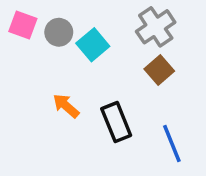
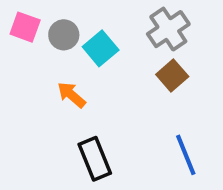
orange arrow: (66, 106) -> (72, 95), moved
black rectangle: (116, 122) -> (95, 159), moved

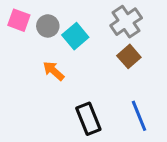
black rectangle: (95, 159) -> (88, 119), moved

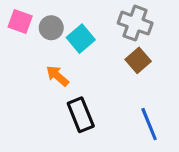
gray cross: (126, 22) -> (135, 23), turned -36
black rectangle: (88, 119) -> (81, 115), moved

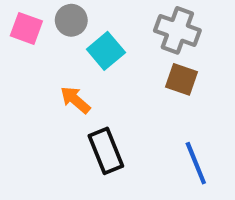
gray circle: (51, 28) -> (71, 20), moved
brown square: (138, 60) -> (181, 79), turned -30

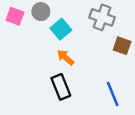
brown square: (181, 79) -> (122, 46), moved
orange arrow: (75, 100) -> (66, 57), moved

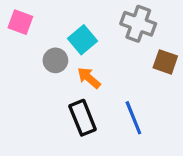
gray circle: (41, 12) -> (55, 60), moved
blue line: (113, 94) -> (133, 118), moved

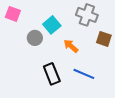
orange arrow: (89, 78) -> (71, 46), moved
blue line: (133, 118) -> (84, 74), turned -45

